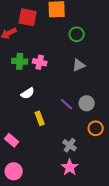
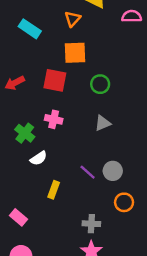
red square: (28, 17) -> (55, 80), moved
green cross: (20, 61) -> (25, 133), moved, turned 35
yellow rectangle: (40, 118) -> (54, 190), turned 40
gray cross: (70, 145) -> (91, 224), turned -32

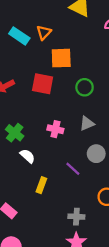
orange triangle: (72, 19) -> (44, 32), moved
pink cross: (54, 119) -> (55, 129), moved
white semicircle: (39, 158) -> (27, 156), turned -105
gray circle: (113, 171) -> (96, 154), moved

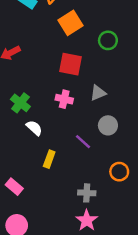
orange square: (61, 58) -> (70, 23), turned -30
red square: (43, 84) -> (70, 64), moved
green circle: (85, 87) -> (108, 40), moved

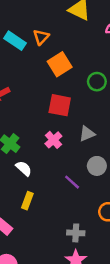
pink cross: (64, 99) -> (53, 140), turned 35
yellow rectangle: (49, 159) -> (27, 201), moved

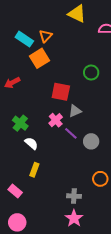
orange square: (60, 64) -> (39, 58), moved
gray triangle: (87, 134) -> (75, 111), moved
purple line: (72, 182) -> (71, 133), moved

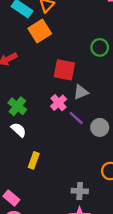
white semicircle: (31, 143) -> (19, 130), moved
pink rectangle: (15, 191) -> (11, 198), moved

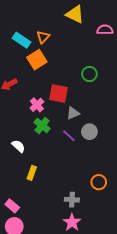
pink cross: (59, 103) -> (37, 105), moved
green cross: (17, 106) -> (42, 126), moved
gray circle: (100, 127) -> (89, 132), moved

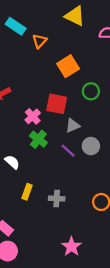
cyan rectangle: (21, 40) -> (16, 26), moved
orange square: (37, 60) -> (68, 66), moved
green circle: (89, 74) -> (91, 91), moved
gray cross: (72, 200) -> (57, 199), moved

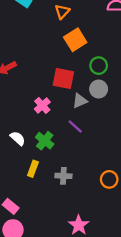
orange triangle: (40, 41) -> (62, 12), moved
pink cross: (33, 116) -> (42, 105), moved
green cross: (38, 139) -> (45, 141), moved
gray circle: (91, 146) -> (99, 89), moved

